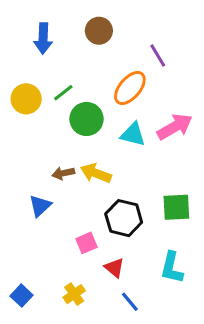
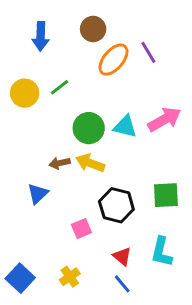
orange ellipse: (130, 88) -> (113, 60), moved
green circle: (87, 119) -> (89, 128), moved
red triangle: (114, 268) -> (122, 256), moved
blue square: (21, 296) -> (20, 278), size x1.4

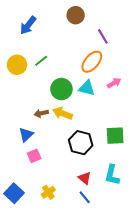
brown circle: (93, 29) -> (76, 15), moved
blue arrow: (41, 36) -> (28, 25), turned 36
orange ellipse: (113, 60) -> (92, 62), moved
pink arrow: (164, 119) -> (114, 83), size x0.6
pink square: (81, 229) -> (34, 156), moved

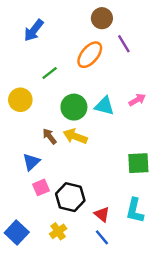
brown circle: (76, 15) -> (102, 18), moved
orange ellipse: (92, 62) -> (90, 55), moved
yellow circle: (17, 65) -> (20, 100), moved
brown arrow: (41, 113) -> (50, 136), turned 64
black hexagon: (81, 143) -> (70, 197), moved

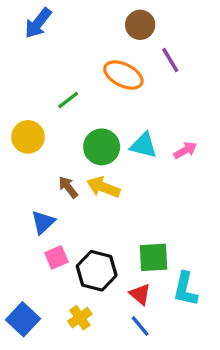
blue arrow: (34, 30) -> (38, 23), moved
orange ellipse: (90, 55) -> (123, 75), turned 76
pink arrow: (137, 100) -> (185, 150), moved
green square: (138, 163) -> (154, 257), moved

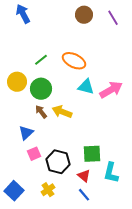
blue arrow: (38, 23) -> (23, 14), turned 114
purple line: (170, 60) -> (113, 18), moved
orange ellipse: (123, 75) -> (74, 61), moved
green circle: (102, 147) -> (41, 89), moved
pink arrow: (185, 150) -> (111, 90), size x1.6

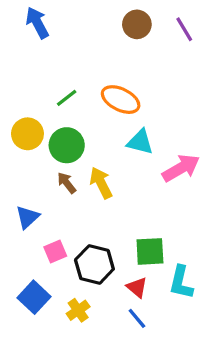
pink arrow: (111, 90) -> (181, 168), moved
yellow arrow: (62, 112) -> (101, 183), turned 42
blue triangle: (26, 133) -> (27, 217), moved
blue square: (14, 191) -> (34, 297), moved

